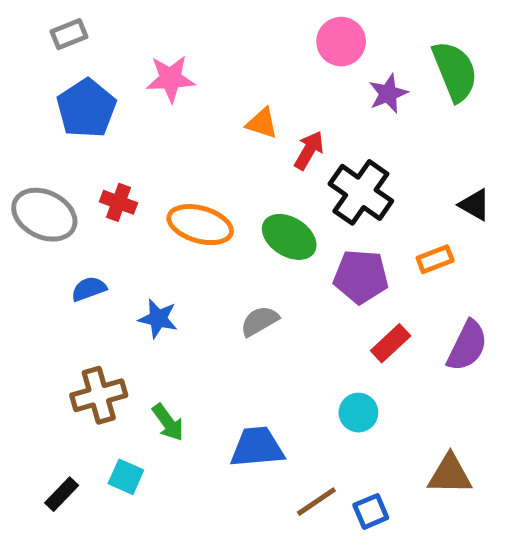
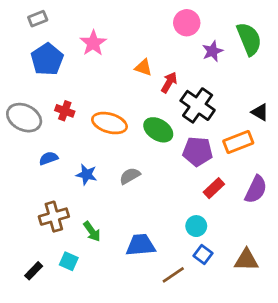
pink star: (170, 79) -> (93, 43), turned -30
orange rectangle: (435, 259) -> (238, 142), size x1.5
gray semicircle: (259, 321) -> (130, 176), moved
blue square: (371, 511) -> (203, 255), moved, turned -30

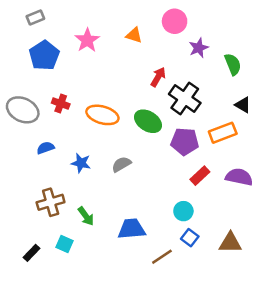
green semicircle: (249, 39) -> (233, 64), moved, size x0.7
orange triangle: (143, 67) -> (134, 35), moved
purple semicircle: (256, 189) -> (239, 177), turned -104

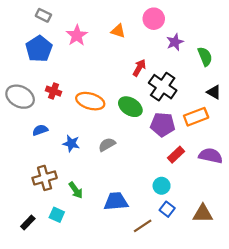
gray rectangle: (35, 17) -> (43, 15), moved, turned 48

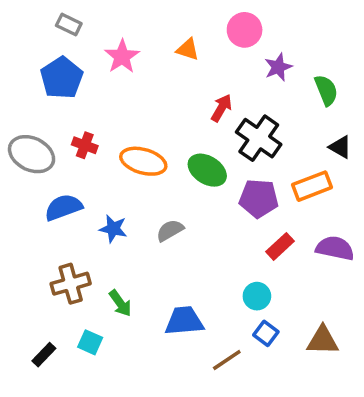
blue semicircle: (40, 130) -> (63, 207), size x1.5

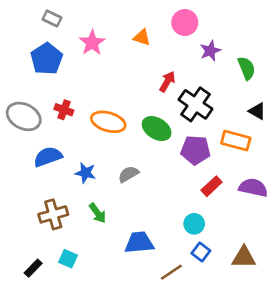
orange rectangle: (312, 186) -> (236, 141), turned 36
green arrow: (120, 303) -> (98, 213), moved

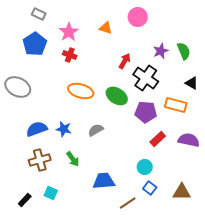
purple star: (210, 51) -> (161, 51), moved
red cross: (64, 110) -> (70, 55), moved
blue semicircle: (48, 157) -> (37, 129), moved

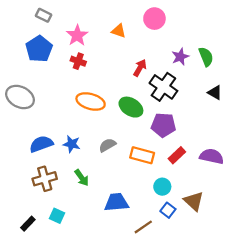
orange rectangle: (176, 105) -> (142, 155), moved
brown triangle: (182, 192) -> (194, 201), moved, turned 42

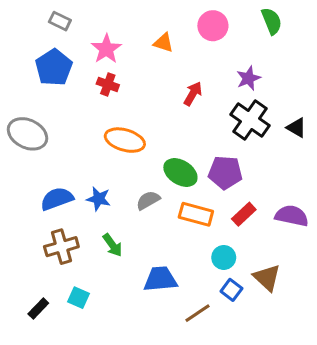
green semicircle: (206, 57) -> (272, 21), moved
black cross: (163, 87) -> (250, 120), moved
green ellipse: (131, 107) -> (180, 172), moved

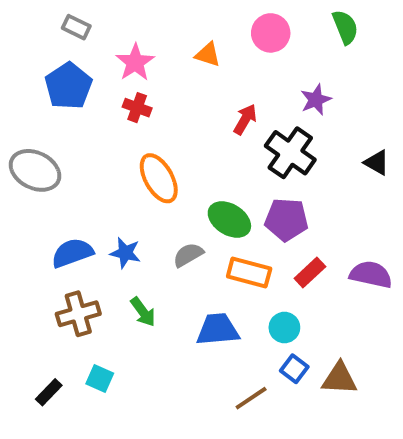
black cross: (250, 120) -> (290, 153), moved
orange ellipse: (125, 140) -> (159, 178), turned 45
brown triangle: (267, 278) -> (339, 379), moved, turned -40
blue trapezoid: (160, 279) -> (218, 329), moved

